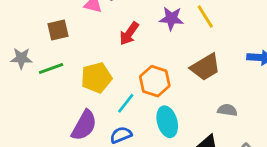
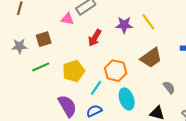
gray star: (21, 58) -> (19, 46), moved
gray semicircle: (227, 110) -> (169, 87), turned 48
purple semicircle: (84, 125) -> (67, 106), turned -55

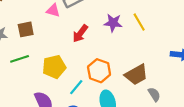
brown trapezoid: (151, 58) -> (136, 75), moved

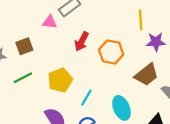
yellow line: (139, 22) -> (141, 20), turned 36
purple star: (113, 23) -> (156, 42), moved
orange hexagon: (99, 71) -> (111, 52), moved

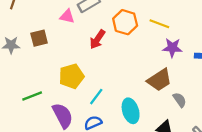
yellow line: (141, 20) -> (159, 24), turned -72
orange hexagon: (111, 52) -> (125, 22), moved
green line: (23, 78) -> (32, 96), moved

